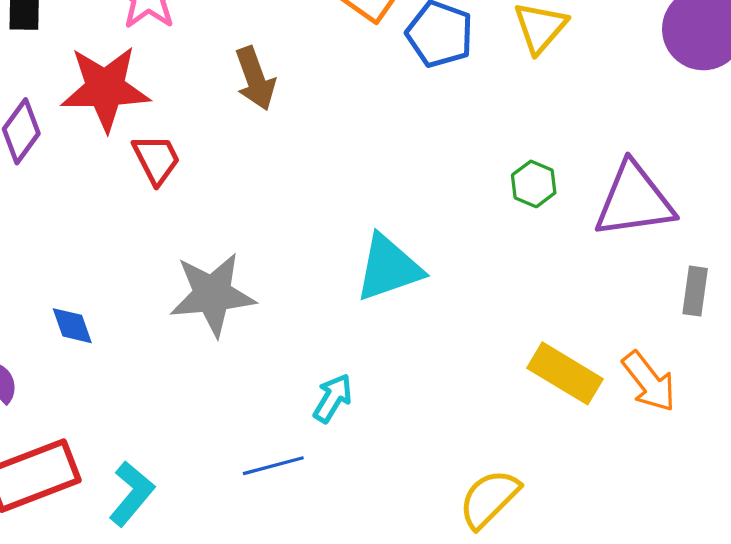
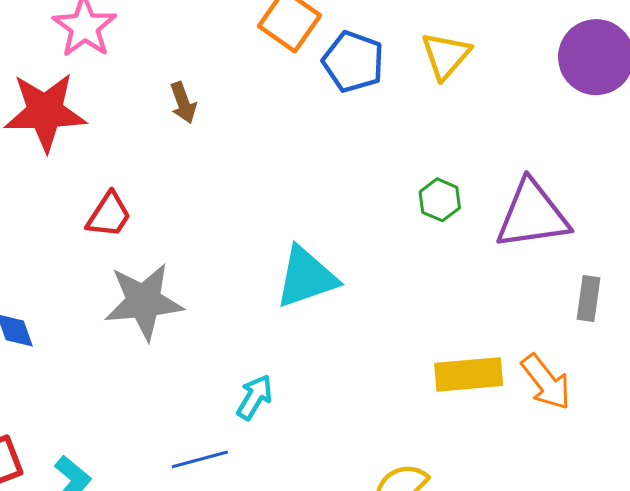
brown arrow: (255, 78) -> (183, 103), size x0.7
red trapezoid: (156, 159) -> (109, 215), moved, turned 60
yellow rectangle: (565, 373) -> (469, 374), turned -36

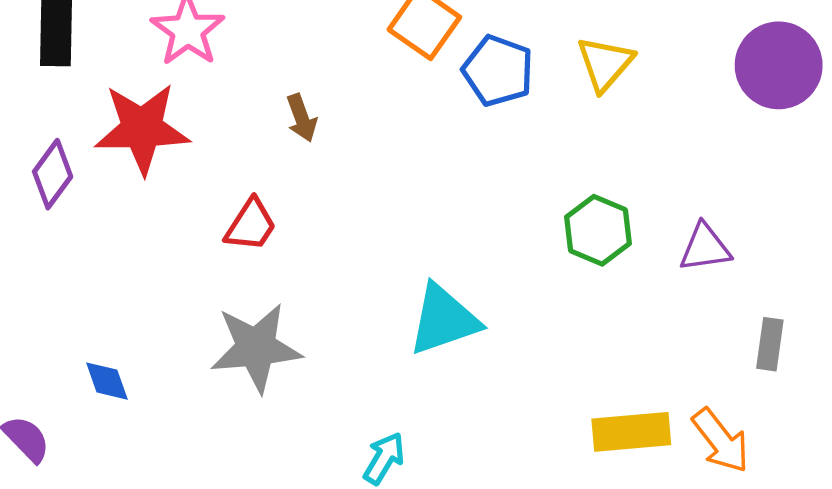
green hexagon: (440, 200) -> (598, 230), size x1.4
red trapezoid: (109, 215) -> (251, 225), moved
purple triangle: (532, 215) -> (705, 248), size x0.6

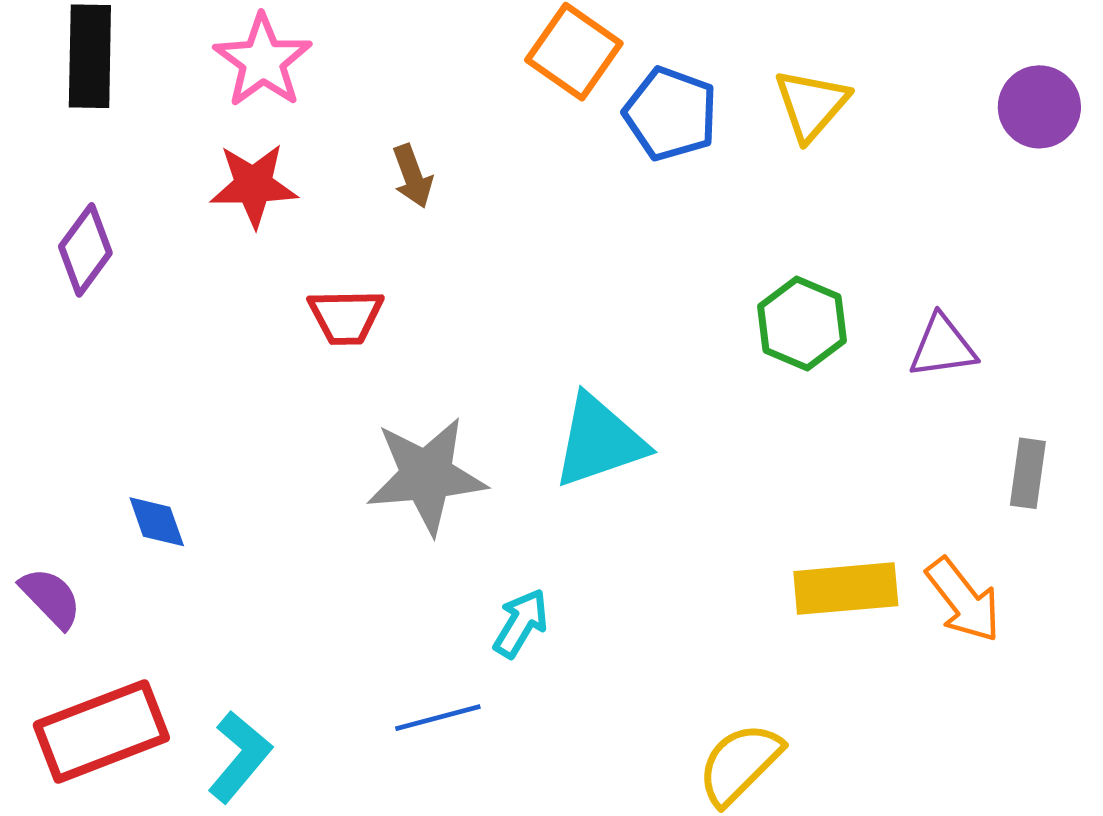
purple circle: (779, 65) -> (1039, 107), size x0.7
red star: (142, 129) -> (254, 185), moved, size x0.7
red trapezoid: (251, 225) -> (346, 317), turned 56
gray star: (256, 348) -> (426, 476), moved

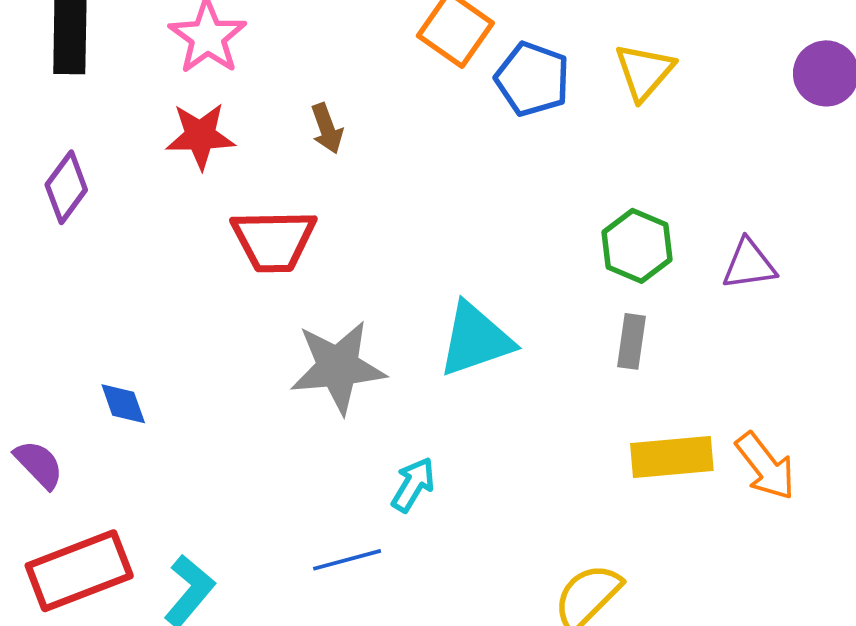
red trapezoid: (346, 317) -> (274, 240), size x1.4
gray rectangle: (1028, 473) -> (632, 341), moved

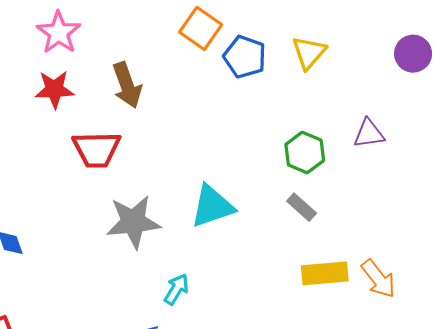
brown arrow: (327, 129) -> (127, 85), size x1.6
purple triangle: (749, 264) -> (369, 134), moved
gray rectangle: (632, 341) -> (302, 207), turned -56

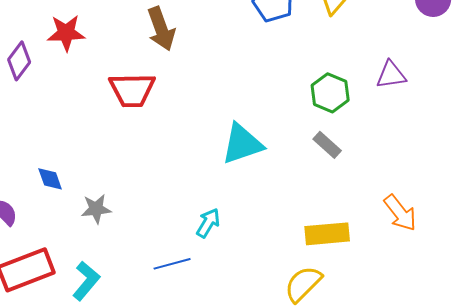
red star: (54, 89) -> (66, 33), moved
gray star: (133, 222) -> (96, 209), moved, size x0.6
yellow rectangle: (325, 273) -> (327, 234), moved

